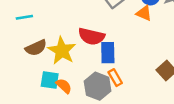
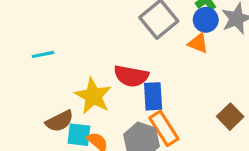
brown semicircle: (36, 48) -> (59, 121), moved
orange rectangle: (115, 78) -> (164, 128), size x1.5

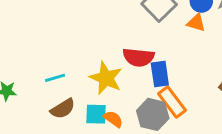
cyan line: (43, 54) -> (55, 78), moved
brown semicircle: (59, 121) -> (63, 109), moved

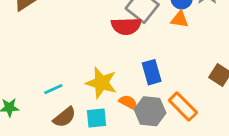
red semicircle: (139, 57) -> (126, 26), moved
orange rectangle: (172, 102) -> (183, 107), moved
orange semicircle: (113, 119) -> (128, 102), moved

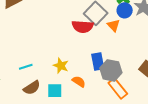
orange triangle: (180, 19) -> (114, 25), moved, turned 32
yellow star: (101, 83) -> (61, 66), size x0.7
gray hexagon: (150, 111) -> (111, 70), moved

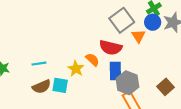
red semicircle: (83, 27) -> (111, 48), moved
orange semicircle: (79, 82) -> (92, 60), moved
cyan square: (55, 91) -> (60, 85), moved

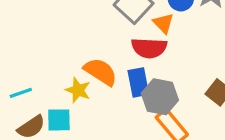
red semicircle: (111, 48) -> (149, 48), moved
orange semicircle: (92, 60) -> (101, 72), size x1.5

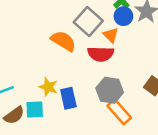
orange semicircle: (101, 72) -> (63, 41), moved
blue rectangle: (138, 82) -> (68, 98), moved

